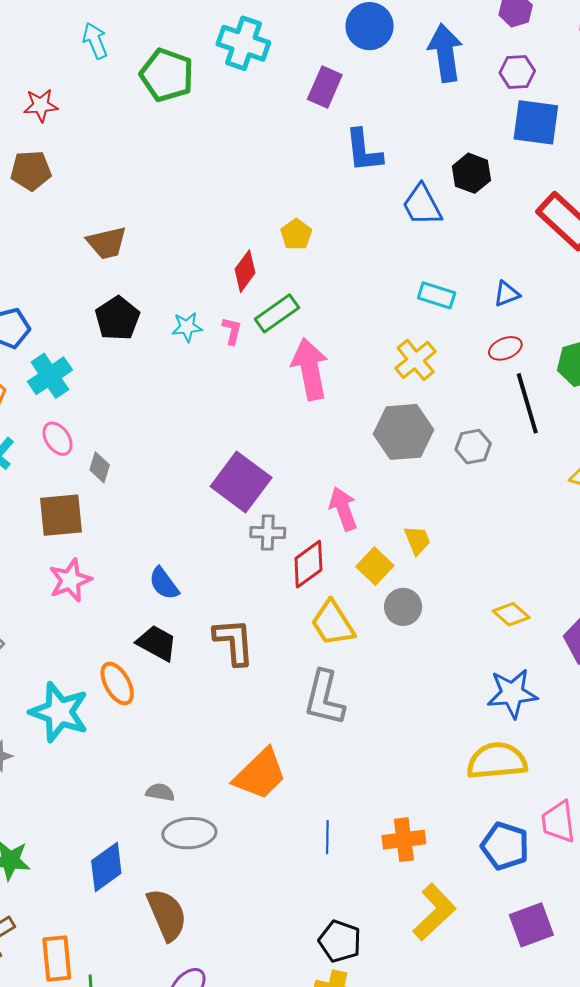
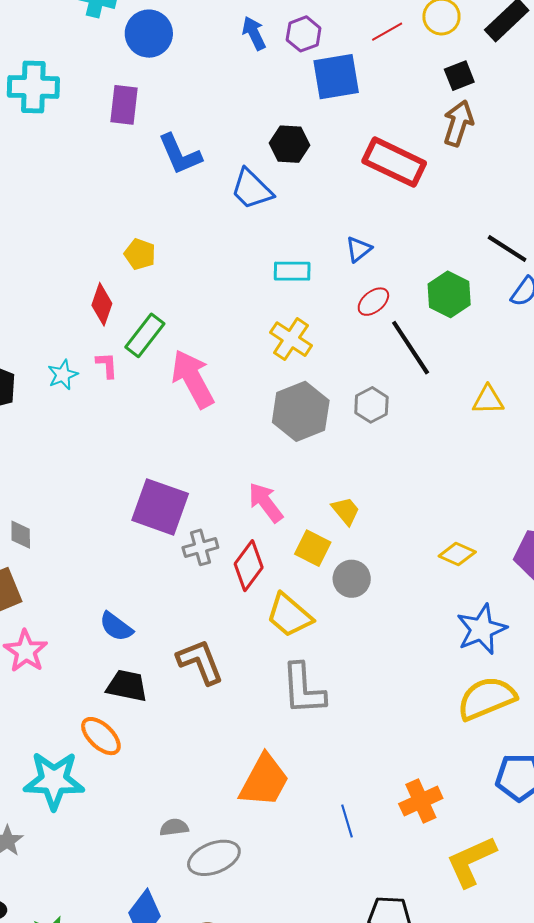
blue arrow: (445, 53) -> (254, 33), moved, size x0.6
yellow L-shape: (434, 912) -> (471, 861), turned -144

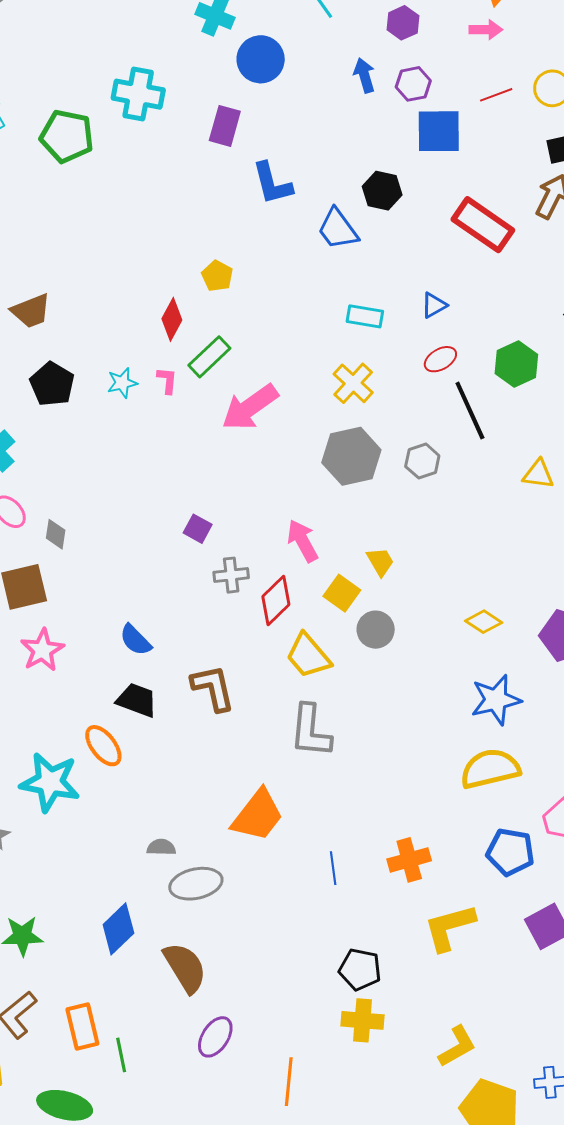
pink arrow: (193, 379) -> (250, 407), turned -106
purple square: (160, 507) -> (198, 529), size x0.5

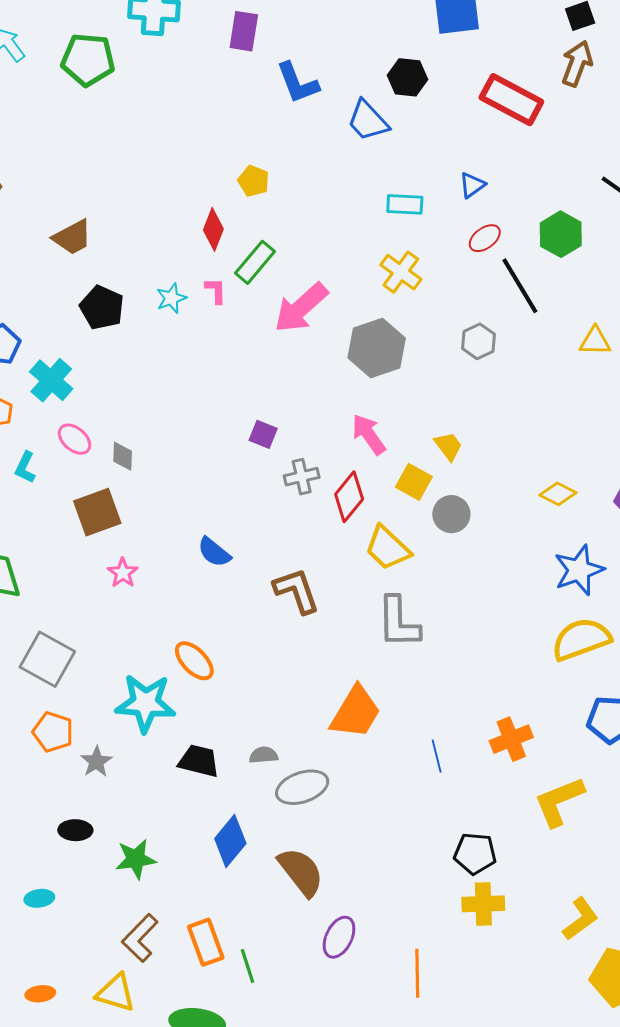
gray hexagon: (351, 456) -> (377, 348), moved
pink star: (42, 650) -> (123, 573), size x0.7
black trapezoid: (137, 700) -> (199, 761), moved

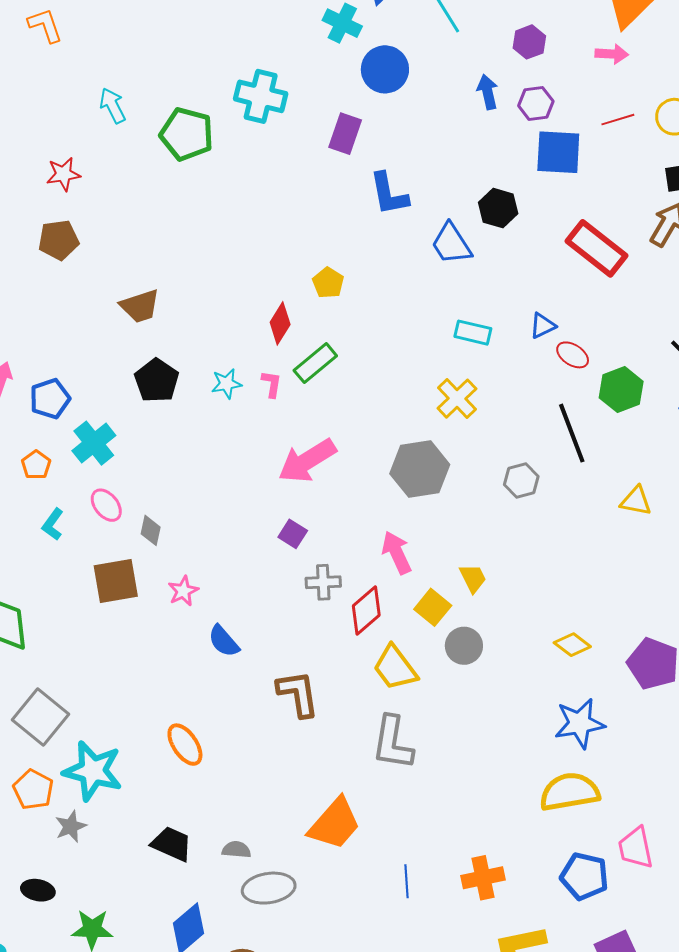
red ellipse: (485, 238) -> (573, 355), moved, turned 60
pink arrow: (301, 308) -> (307, 461), moved
pink star: (123, 573) -> (183, 591), moved
cyan star: (145, 703) -> (93, 771), moved

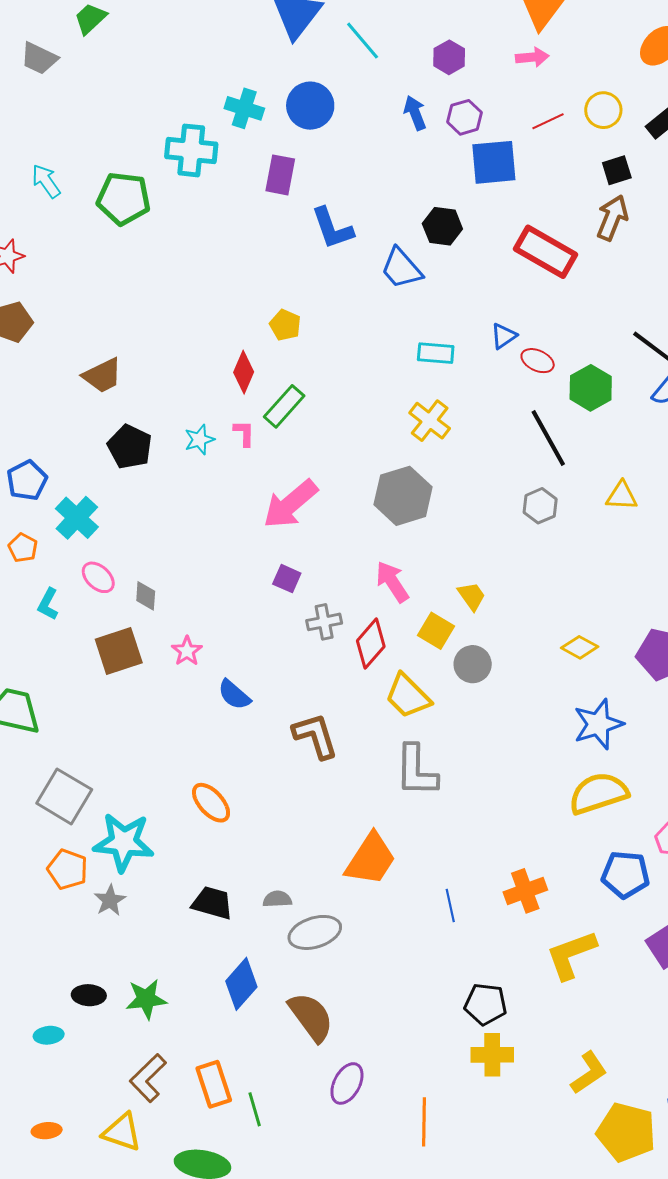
cyan cross: (342, 23) -> (244, 108), moved
gray hexagon: (521, 480) -> (540, 506), moved
black ellipse: (38, 890) -> (89, 995), moved

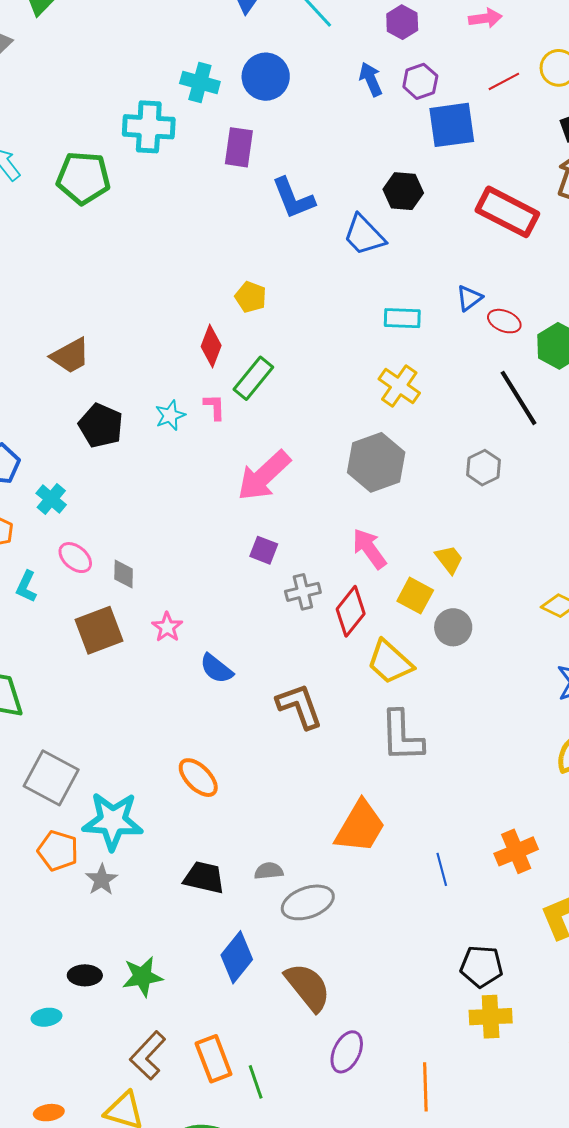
gray hexagon: (540, 506) -> (484, 468), moved
cyan cross: (77, 518) -> (51, 499), size x0.7

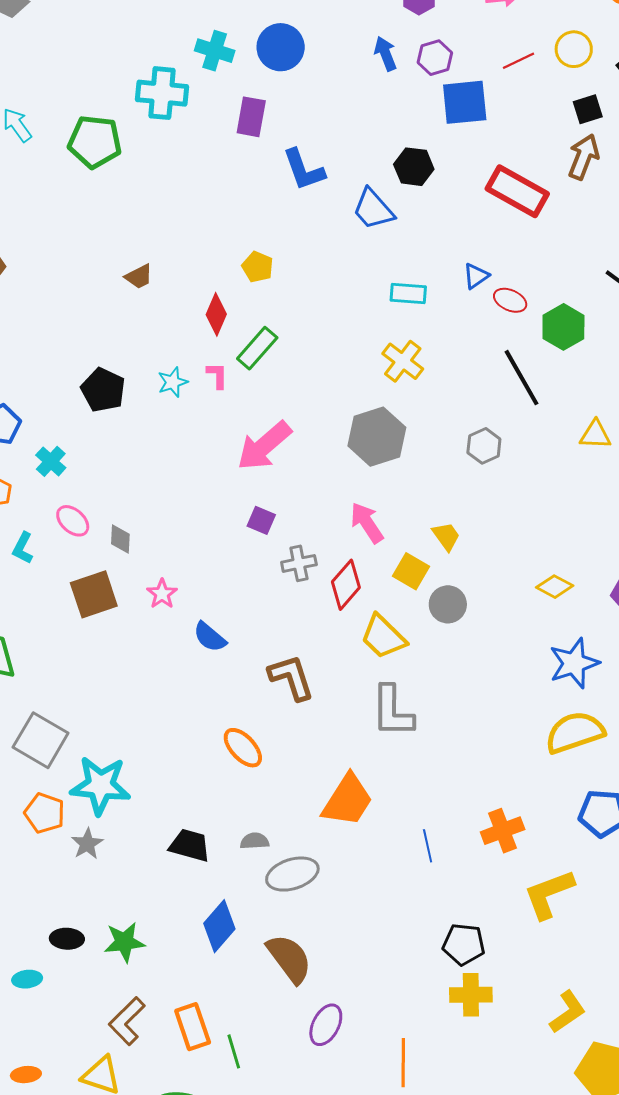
brown trapezoid: (70, 356) -> (139, 277), moved, size x0.7
orange ellipse: (198, 778) -> (243, 748), moved

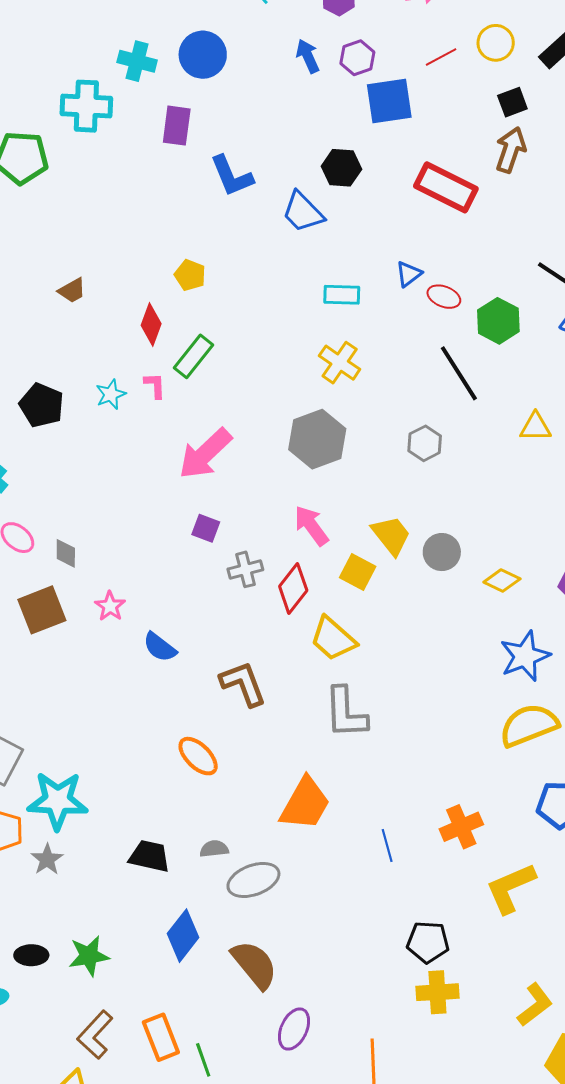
yellow trapezoid: (446, 536) -> (391, 535), size x1.4
gray circle: (448, 604) -> (442, 552), moved

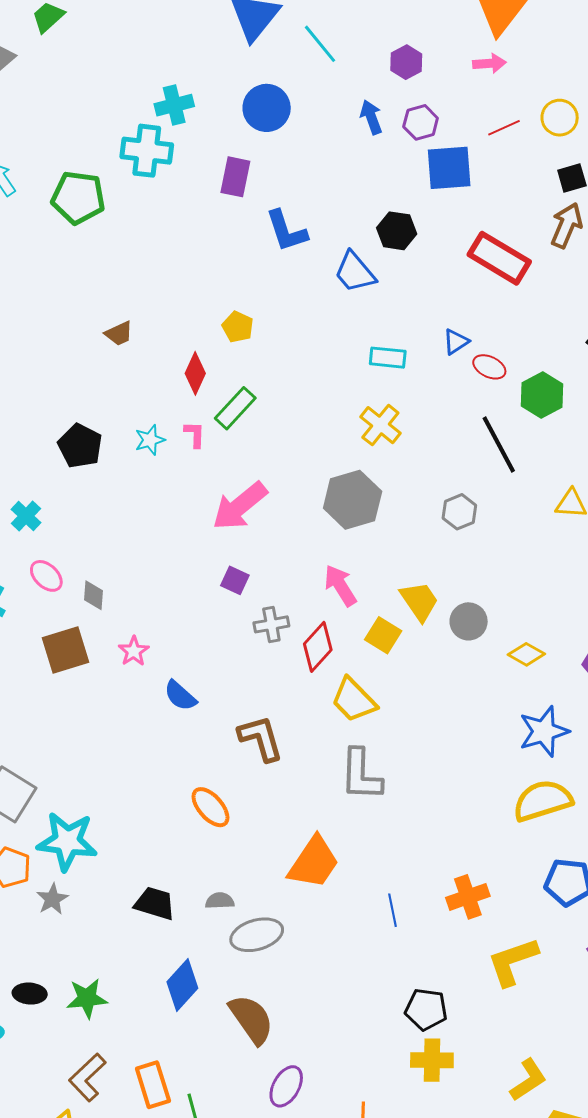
cyan cross: (137, 61) -> (174, 105), moved, turned -33

